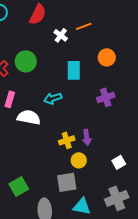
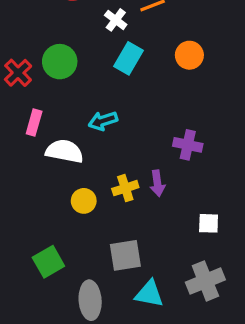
cyan rectangle: (74, 70) -> (129, 58), moved, turned 30
purple cross: (106, 97) -> (188, 145), moved, turned 30
yellow circle: (79, 160) -> (84, 201), moved
white square: (119, 162) -> (209, 223), turned 32

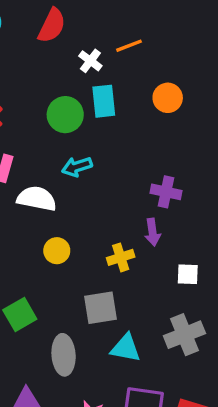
cyan rectangle: (129, 58) -> (104, 101), turned -36
green circle: (60, 62) -> (65, 115), moved
purple arrow: (157, 183) -> (153, 232), moved
yellow cross: (125, 188) -> (121, 257), moved

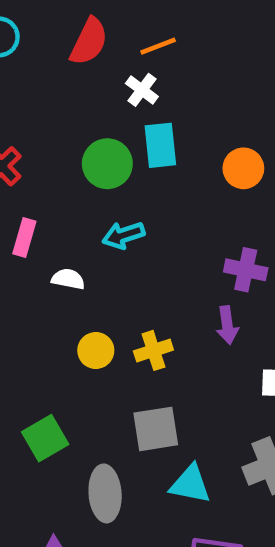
orange line: (129, 46) -> (158, 46), moved
orange circle: (168, 98) -> (243, 168), moved
white semicircle: (37, 199) -> (68, 279), size x0.6
yellow cross: (121, 257) -> (153, 350), moved

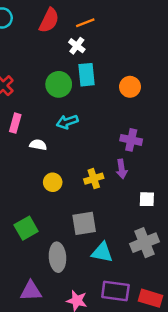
yellow cross: (153, 350) -> (94, 179), moved

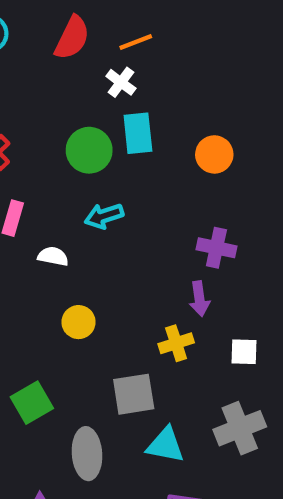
yellow cross: (94, 179) -> (176, 343), moved

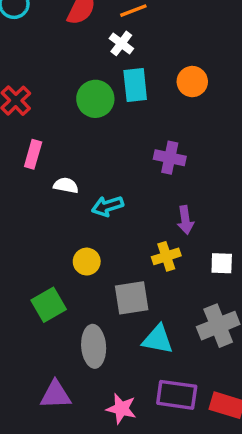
orange circle: (214, 154) -> (192, 82), moved
cyan arrow: (104, 216) -> (107, 206), moved
purple cross: (216, 248) -> (170, 158), moved
yellow circle: (79, 322) -> (87, 262), moved

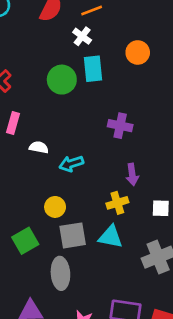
orange circle: (192, 82) -> (138, 52), moved
gray square: (132, 298) -> (73, 235), moved
cyan triangle: (158, 339) -> (111, 237), moved

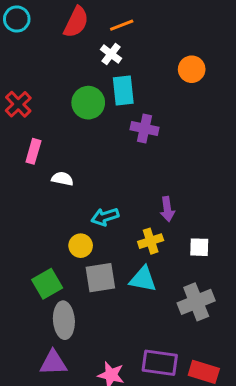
orange circle: (138, 52) -> (192, 69), moved
purple cross: (120, 126) -> (144, 129), moved
cyan arrow: (71, 164) -> (105, 217), moved
gray ellipse: (60, 273) -> (64, 320), moved

